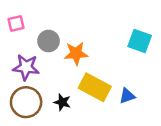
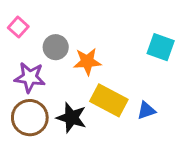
pink square: (16, 24) -> (18, 27), turned -35
black star: (62, 102) -> (71, 118), size x1.5

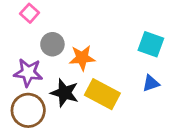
pink square: (18, 27) -> (30, 13), moved
blue triangle: (146, 110) -> (151, 83), moved
black star: (71, 118) -> (65, 93), moved

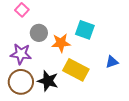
cyan square: (151, 44) -> (85, 30), moved
black star: (65, 93) -> (48, 81), moved

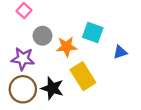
blue triangle: (112, 62) -> (120, 52), moved
yellow rectangle: (76, 70) -> (83, 76), turned 30

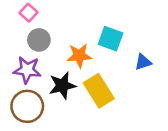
gray circle: (42, 36) -> (39, 40), moved
black star: (52, 88) -> (62, 86), moved, turned -30

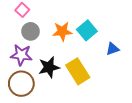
cyan square: (111, 39) -> (87, 30), turned 30
orange star: (79, 56) -> (62, 31), moved

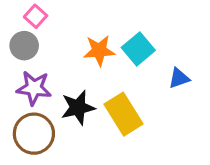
gray circle: (31, 31) -> (24, 46), moved

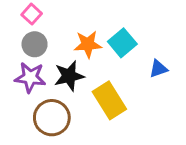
gray circle: (24, 46) -> (35, 44), moved
black star: (78, 108) -> (69, 76), moved
brown circle: (34, 134) -> (52, 118), moved

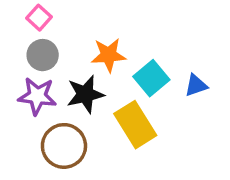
cyan square: (122, 43) -> (151, 78), moved

